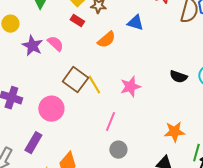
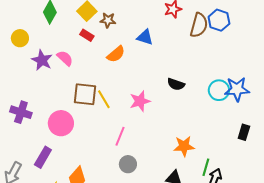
black semicircle: (178, 77) -> (176, 84), moved
brown square: (75, 80) -> (85, 94), turned -30

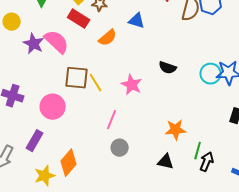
red rectangle: (87, 35) -> (79, 19), size x1.5
pink semicircle: (65, 58) -> (57, 42), size x1.5
pink star: (140, 101) -> (132, 85), turned -30

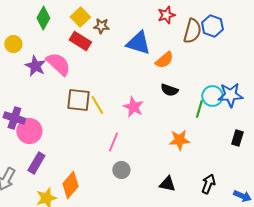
blue triangle: (137, 21) -> (138, 43), size x1.5
orange semicircle: (108, 38) -> (164, 60), moved
pink circle: (53, 107) -> (29, 131), moved
orange star: (176, 130) -> (179, 140), moved
green line: (198, 151) -> (199, 109), moved

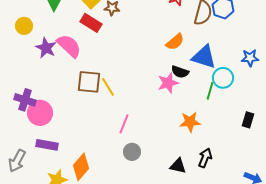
blue triangle: (138, 43) -> (204, 57), moved
blue star: (230, 95) -> (250, 58), moved, size x0.7
pink star: (133, 107) -> (168, 83), moved, turned 30
purple rectangle: (36, 163) -> (47, 145), turned 70
black arrow: (208, 184) -> (205, 158), moved

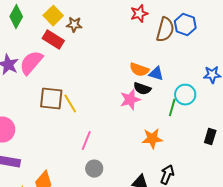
orange semicircle: (175, 42) -> (139, 70), moved, turned 60
pink semicircle: (69, 46) -> (31, 63), turned -92
blue triangle: (204, 57) -> (156, 74), moved, size x0.6

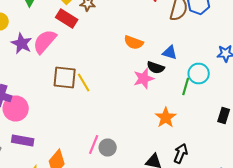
orange semicircle: (139, 70) -> (134, 42), moved
orange star: (152, 139) -> (166, 118), turned -30
pink line: (86, 141) -> (94, 144), moved

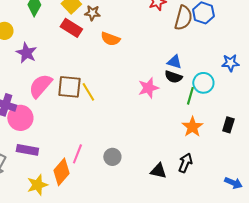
pink semicircle: (45, 42) -> (40, 86), moved
orange semicircle: (134, 42) -> (110, 39), moved
black semicircle: (156, 68) -> (173, 77), moved
orange star: (166, 118) -> (192, 127), moved
pink line: (94, 144) -> (77, 154), moved

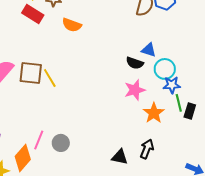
blue triangle: (174, 62) -> (149, 50), moved
blue star: (230, 63) -> (172, 85), moved
pink star: (148, 88) -> (135, 90), moved
green line: (190, 96) -> (179, 103), moved, turned -30
gray circle: (112, 157) -> (61, 143), moved

